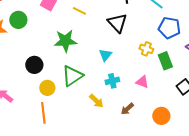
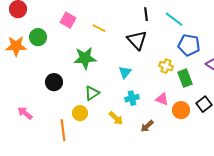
green triangle: (72, 76) -> (92, 93), size x0.7
yellow circle: (47, 88) -> (80, 113), moved
orange circle: (161, 116) -> (181, 110), moved

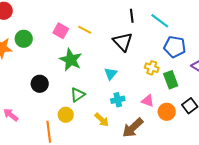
pink square: (68, 20) -> (61, 31), moved
green star: (85, 58) -> (71, 60), turned 30
brown arrow: (147, 126) -> (133, 128), size x1.6

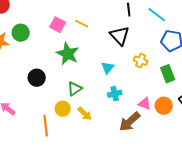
yellow cross: (152, 68) -> (141, 61), moved
pink triangle: (148, 101) -> (145, 104), moved
yellow arrow: (102, 120) -> (85, 114), moved

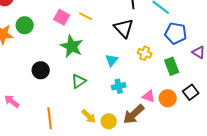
yellow circle: (63, 109) -> (109, 121), moved
yellow arrow: (85, 114) -> (89, 116), moved

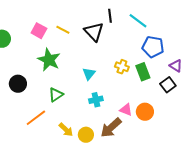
black triangle: (124, 28) -> (94, 32), moved
green rectangle: (172, 66) -> (143, 72), moved
black square: (191, 92) -> (168, 85), moved
orange line: (50, 118) -> (36, 118), moved, turned 60

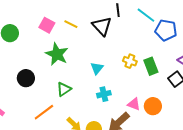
blue pentagon: (153, 47) -> (166, 30), moved

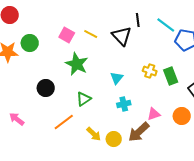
pink triangle: (134, 104) -> (154, 114), turned -40
orange circle: (153, 106) -> (182, 116), moved

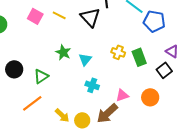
green star: (77, 64) -> (63, 52), moved, size x0.7
green triangle: (84, 99) -> (41, 76), moved
cyan cross: (124, 104) -> (92, 85), turned 32

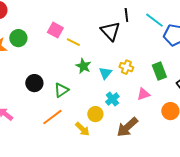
yellow line: (59, 15) -> (73, 42), moved
yellow cross: (118, 52) -> (126, 67), moved
cyan cross: (92, 85) -> (112, 99), turned 32
pink triangle: (122, 95) -> (143, 94), moved
yellow circle: (82, 120) -> (95, 114), moved

